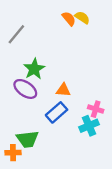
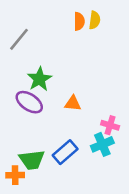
yellow semicircle: (82, 17) -> (95, 20), turned 64
orange semicircle: (69, 19) -> (79, 21), turned 40
blue rectangle: (57, 112) -> (65, 152), moved

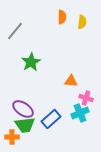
yellow semicircle: (95, 20) -> (82, 22), moved
purple ellipse: (29, 102) -> (23, 109), moved
orange triangle: (73, 103) -> (71, 81), moved

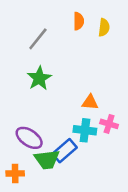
gray line: (15, 31) -> (38, 39), moved
cyan cross: (80, 113) -> (85, 130), moved, turned 30
green trapezoid: (25, 125) -> (47, 159), moved

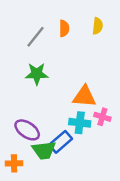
orange semicircle: (79, 21) -> (64, 28), moved
green star: (39, 78) -> (37, 74), turned 30
orange triangle: (90, 102) -> (84, 96), size x1.5

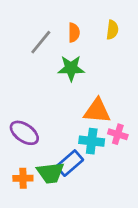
green star: (37, 74) -> (71, 68), moved
purple ellipse: (27, 130) -> (24, 133), moved
orange cross: (14, 163) -> (23, 178), moved

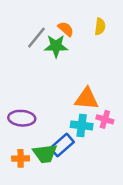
orange semicircle: (74, 33) -> (66, 29), turned -49
green star: (71, 68) -> (56, 46), moved
purple ellipse: (24, 133) -> (22, 118), turned -30

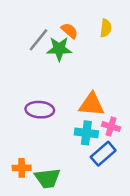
purple ellipse: (22, 118) -> (40, 110), moved
blue rectangle: (62, 145) -> (103, 154), moved
green trapezoid: (45, 154) -> (48, 178), moved

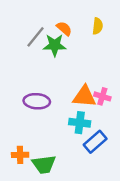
pink cross: (111, 126) -> (102, 96), moved

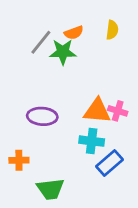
orange semicircle: (64, 29) -> (74, 33), turned 119
orange cross: (20, 155) -> (19, 160), moved

